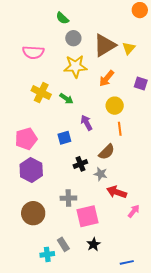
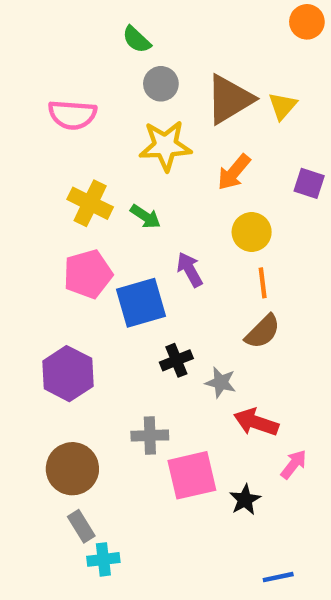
blue square: (64, 138) -> (141, 303), size x1.6
pink pentagon: (26, 139) -> (88, 274), moved
brown semicircle: (107, 152) -> (263, 332), moved
gray rectangle: (63, 244) -> (81, 526), moved
black star: (94, 244) -> (245, 500), moved

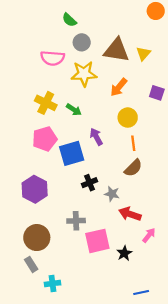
brown triangle: (229, 99) -> (116, 50), turned 40
pink semicircle: (72, 115) -> (53, 58), moved
gray rectangle: (81, 526) -> (31, 264), moved

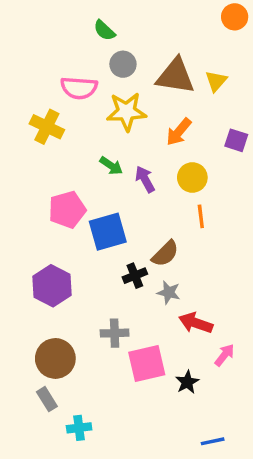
yellow cross: (46, 103) -> (47, 127), moved
purple arrow: (96, 137) -> (145, 179), moved
brown semicircle: (133, 168) -> (165, 254), moved

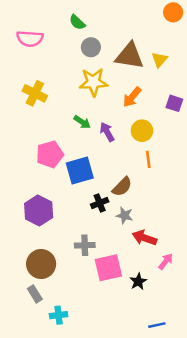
pink semicircle: (79, 88) -> (30, 39), moved

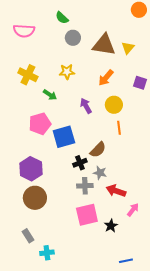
yellow star: (93, 82) -> (67, 72), moved, size x0.7
green arrow: (82, 122) -> (50, 95), moved
gray cross: (85, 245) -> (85, 186), moved
brown circle: (41, 264) -> (35, 198), moved

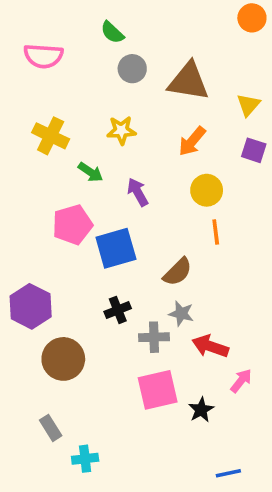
yellow triangle: (128, 48) -> (248, 105), moved
purple arrow: (86, 106) -> (138, 192), moved
black cross: (80, 163) -> (118, 310), moved
purple hexagon: (31, 169) -> (31, 306), moved

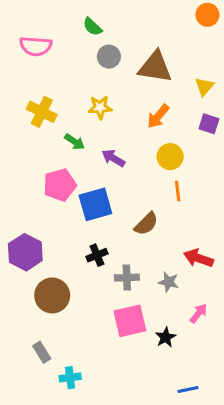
purple arrow: (138, 192) -> (113, 158), turned -30
gray star: (181, 314) -> (169, 282), moved
red arrow: (210, 346) -> (198, 258), moved

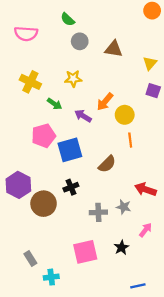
brown triangle: (155, 67) -> (114, 49), size x0.7
orange arrow: (158, 116) -> (105, 102), moved
gray cross: (127, 278) -> (98, 212), moved
brown circle: (52, 295) -> (44, 204), moved
pink square: (130, 321) -> (85, 252), moved

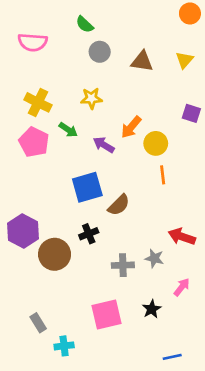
yellow triangle: (150, 63) -> (184, 60), moved
pink pentagon: (44, 136) -> (34, 142), moved, turned -30
brown semicircle: (107, 164) -> (119, 205), moved

